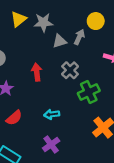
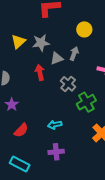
yellow circle: (96, 21) -> (84, 29), moved
red arrow: (37, 72) -> (40, 72), moved
purple cross: (51, 145) -> (56, 152), turned 35

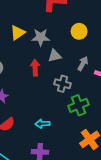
yellow circle: (84, 29) -> (79, 31), moved
gray arrow: (74, 53) -> (83, 64), moved
gray cross: (68, 84) -> (62, 84), turned -35

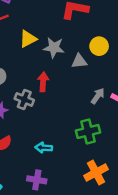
gray triangle: (55, 56) -> (79, 61), moved
gray arrow: (83, 64) -> (98, 96), moved
gray cross: (62, 84) -> (24, 99), moved

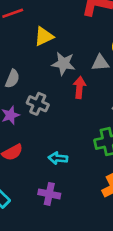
gray star: (54, 48) -> (63, 64), moved
red arrow: (43, 82) -> (79, 87), moved

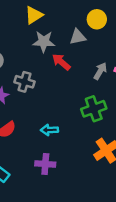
yellow triangle: (44, 36) -> (34, 15), moved
red arrow: (79, 87) -> (61, 62), turned -48

